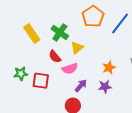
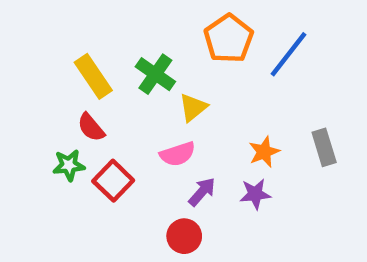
red semicircle: (55, 57) -> (91, 127), moved
red square: (41, 81) -> (113, 181), turned 36

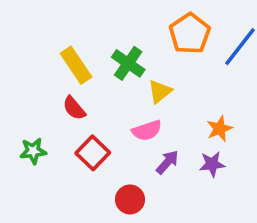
green star: (69, 165) -> (33, 151), moved
red circle: (184, 236) -> (130, 199), moved

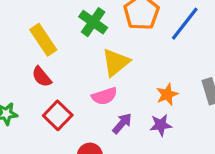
green cross: (128, 63) -> (93, 22), moved
yellow triangle: (160, 91) -> (116, 62), size x1.4

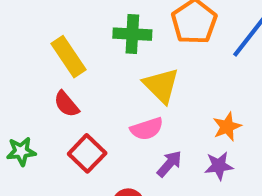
green cross: (93, 22) -> (132, 34), turned -32
yellow triangle: (116, 62) -> (161, 86), turned -36

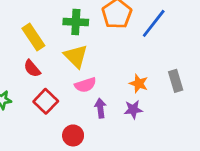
yellow triangle: (161, 86) -> (76, 56), moved
orange star: (227, 127) -> (139, 84), turned -30
purple arrow: (169, 164) -> (100, 108), turned -48

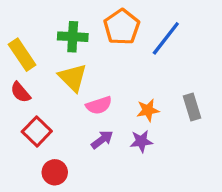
orange star: (139, 84) -> (148, 110), turned -30
pink semicircle: (85, 85) -> (99, 105), moved
purple arrow: (100, 108) -> (102, 140), turned 60
red circle: (73, 135) -> (55, 172), moved

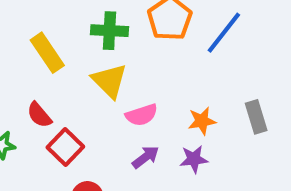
red semicircle: (20, 92) -> (39, 115), moved

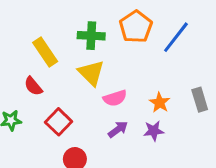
red semicircle: (39, 115) -> (33, 86), moved
orange star: (202, 121) -> (160, 103), turned -30

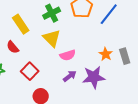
green cross: (91, 36) -> (52, 13), turned -30
orange star: (160, 103) -> (106, 54), moved
purple star: (154, 131) -> (94, 77), size x1.6

